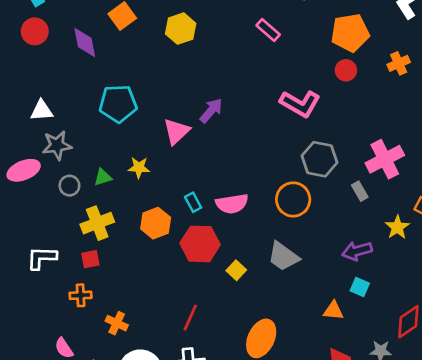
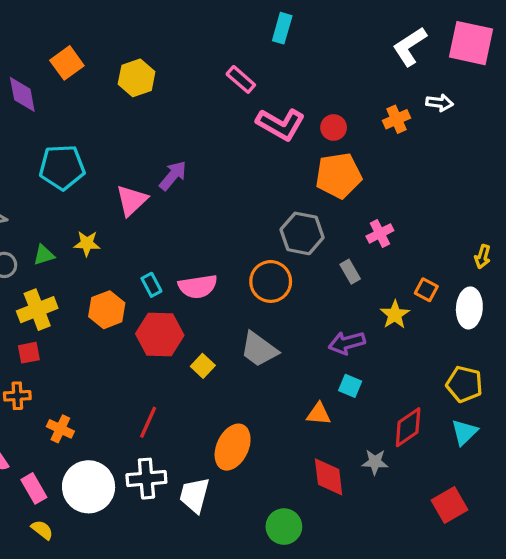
orange pentagon: (350, 33) -> (339, 176), moved
pink L-shape: (300, 104) -> (281, 124), moved
pink cross: (385, 159) -> (380, 233), size x0.6

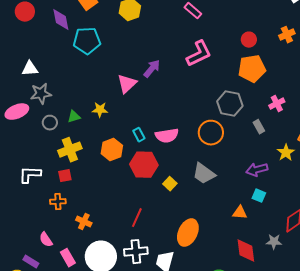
pink L-shape: (281, 124) -> (199, 54), moved, turned -56
cyan pentagon: (62, 167) -> (87, 41), moved

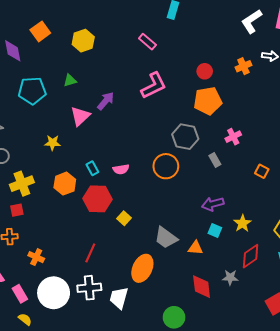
cyan pentagon: (87, 41) -> (32, 91), moved
green triangle: (74, 117) -> (70, 80), moved
pink semicircle: (167, 136) -> (121, 169), size x0.7
yellow star: (286, 153) -> (242, 223), moved
gray trapezoid: (204, 174) -> (166, 238), moved

